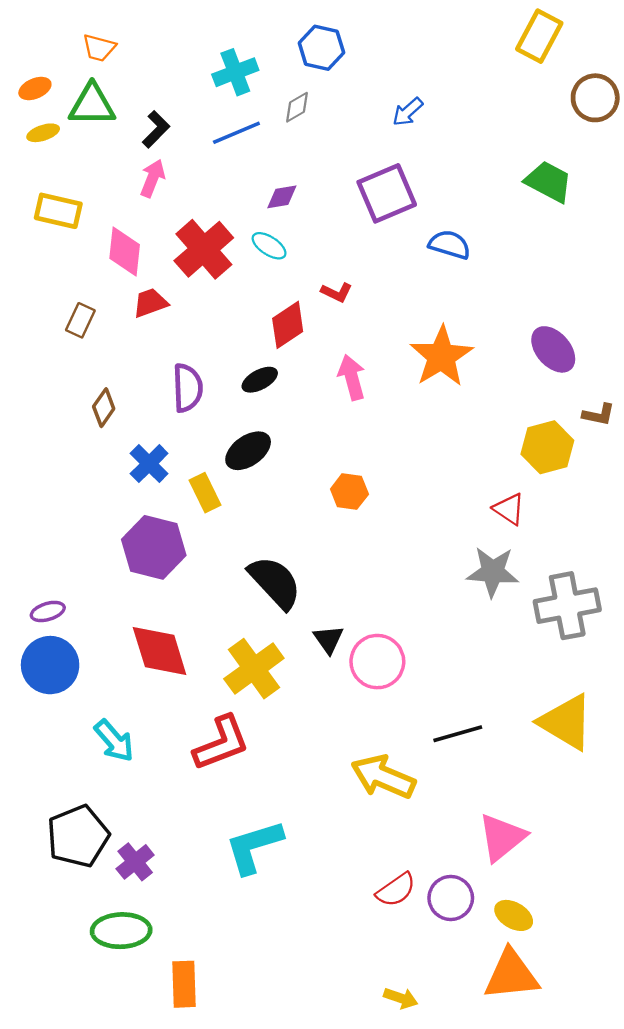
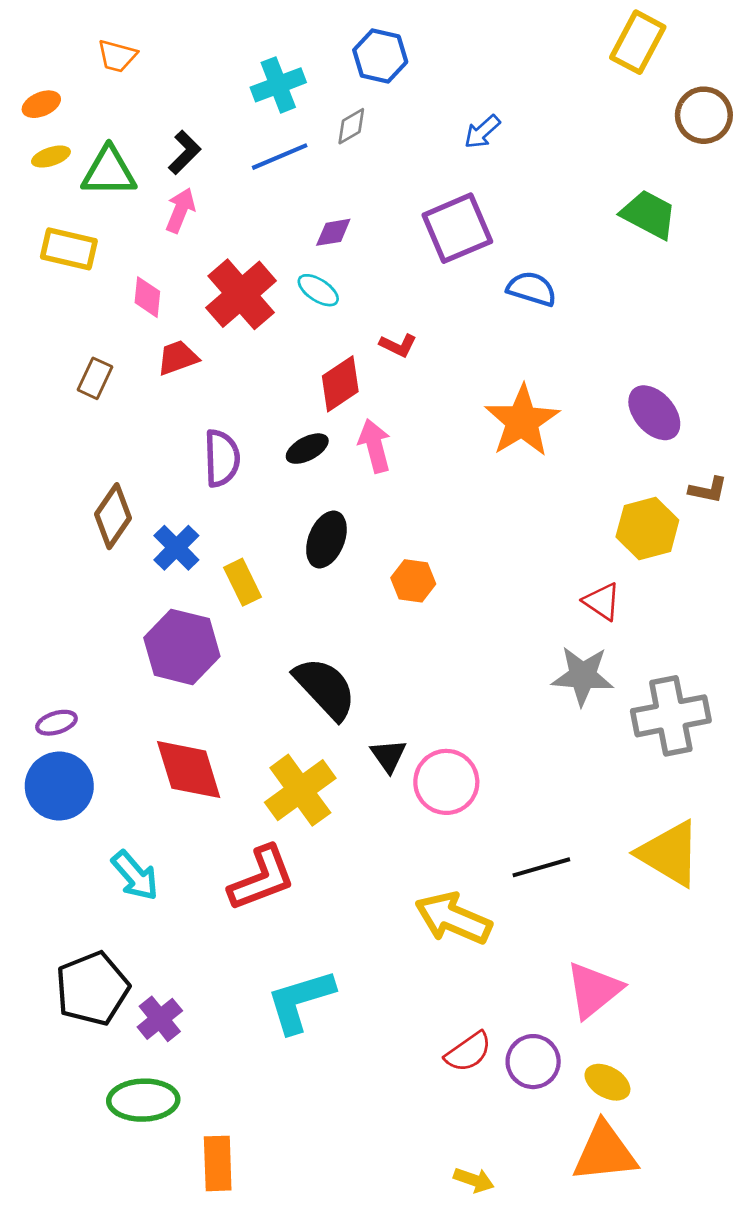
green triangle: (92, 105) -> (109, 172), moved
pink diamond: (125, 252) -> (147, 297), size x0.7
pink arrow: (352, 377) -> (375, 446), moved
brown diamond: (104, 408) -> (113, 516), moved, size x1.4
black ellipse: (248, 451) -> (326, 539), moved, turned -33

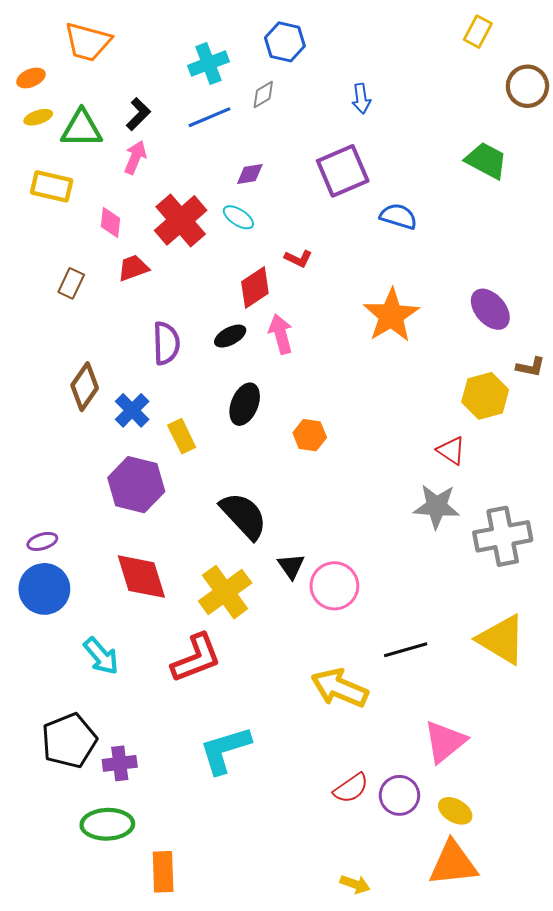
yellow rectangle: (638, 42) -> (478, 32), size x0.7
orange trapezoid: (117, 56) -> (88, 42), size x1.6
blue arrow: (482, 132) -> (361, 99), turned -56
purple cross: (160, 1019) -> (120, 763), turned 32

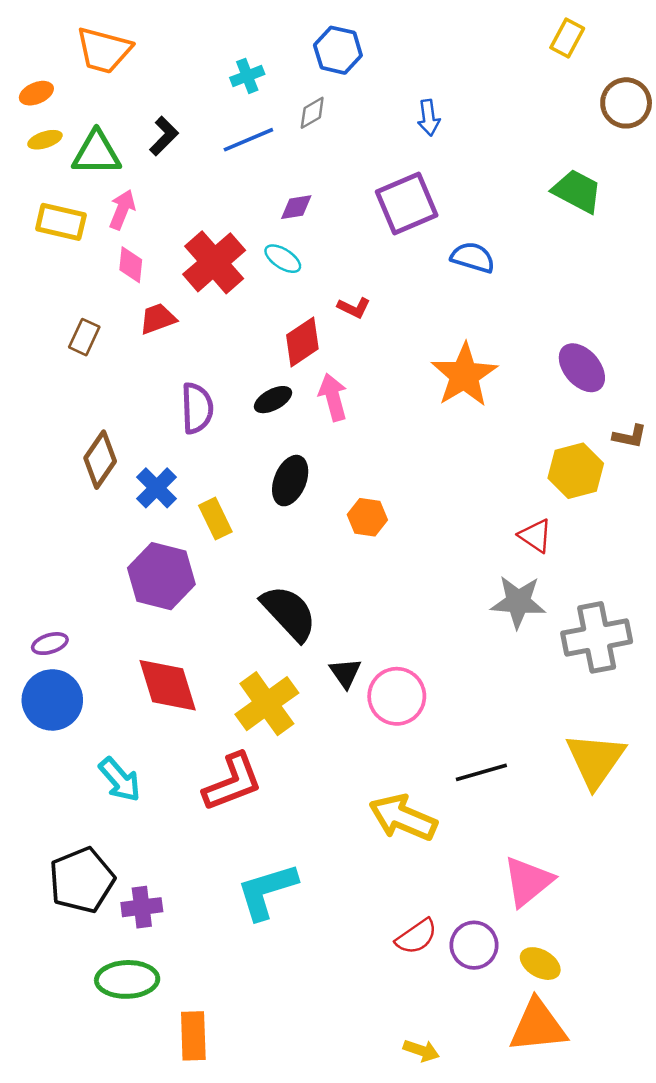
cyan cross: (208, 64) -> (247, 76), size x0.7
pink arrow: (135, 157) -> (122, 210), moved
yellow triangle: (502, 639) -> (595, 760), turned 34

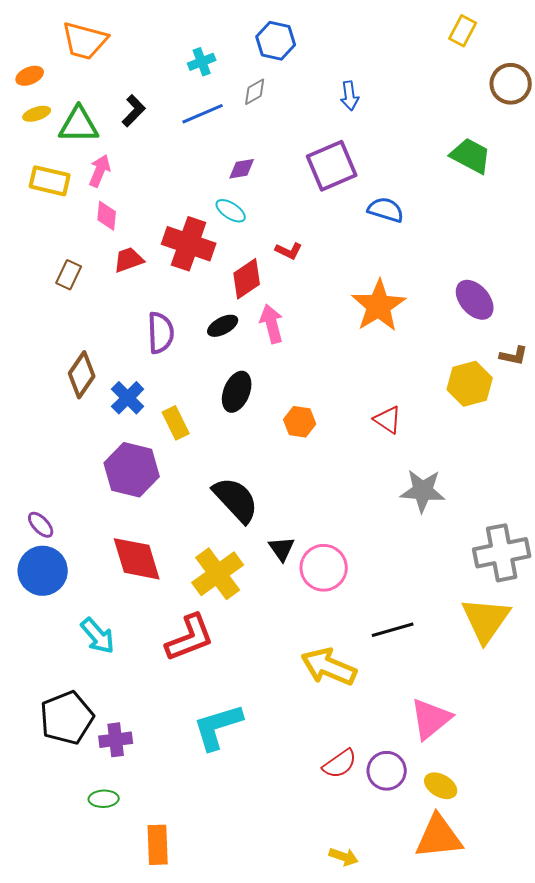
red cross: (214, 262) -> (189, 244), moved, turned -30
red triangle: (535, 536) -> (388, 420), moved
gray cross: (597, 637) -> (502, 553), moved
purple ellipse: (50, 644) -> (41, 525), turned 64
green ellipse: (127, 979) -> (104, 799), size x0.6

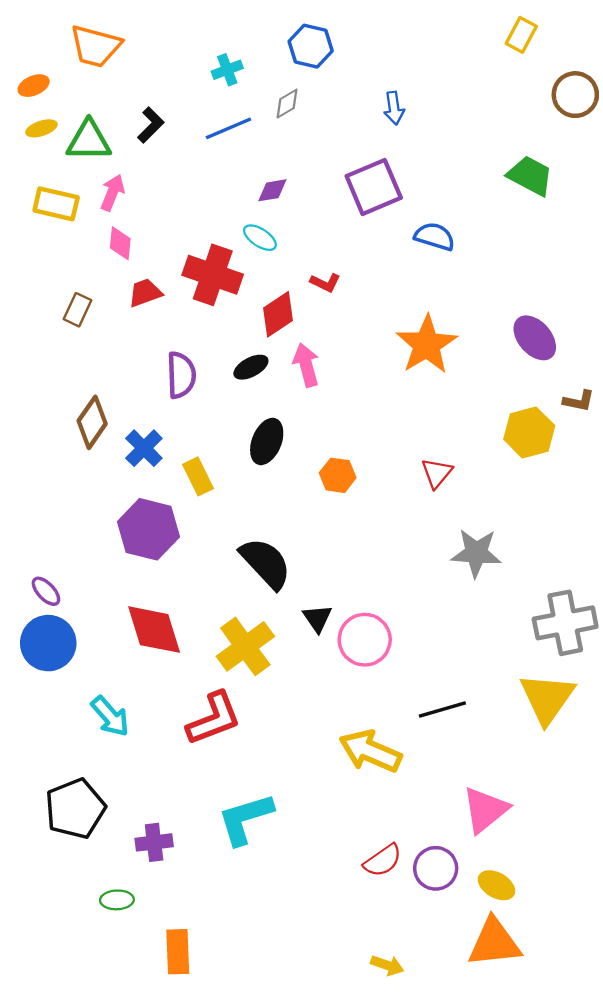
red triangle: (388, 420) -> (437, 473), turned 36
purple cross: (116, 740) -> (154, 842), moved

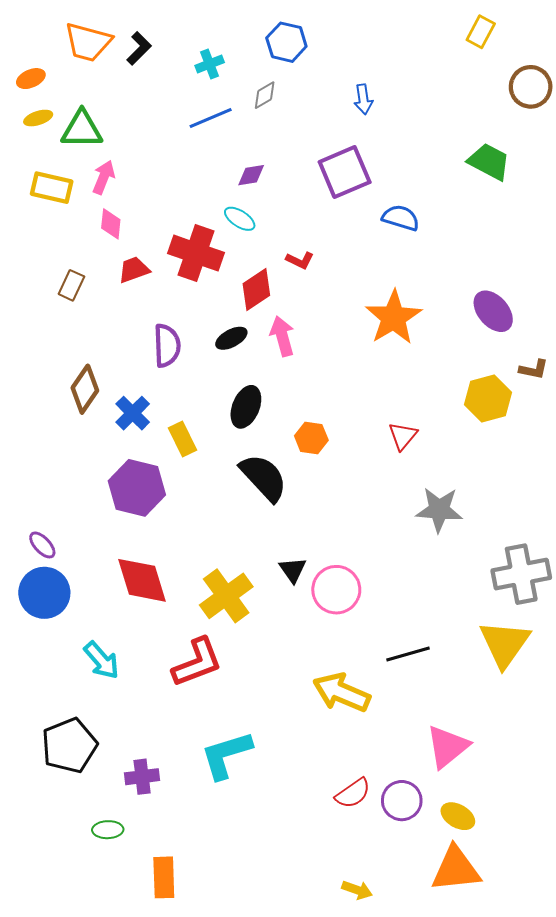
black L-shape: (151, 125) -> (139, 48), moved
black semicircle: (266, 563) -> (264, 477), moved

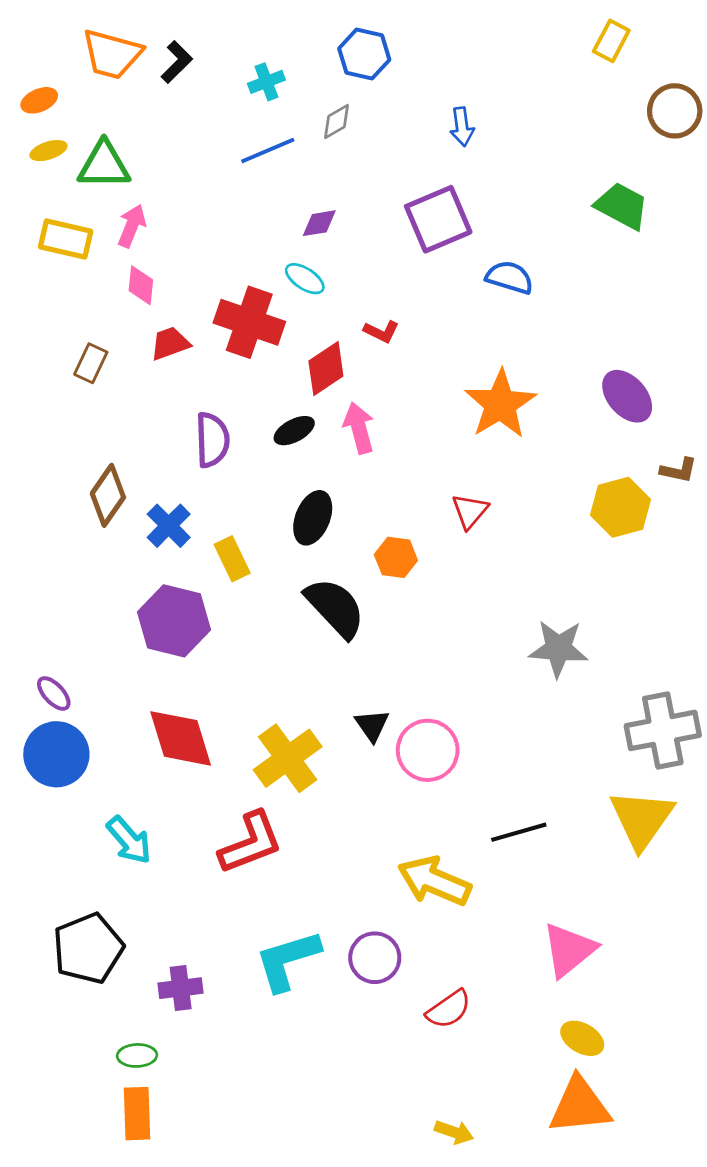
red triangle: (403, 436) -> (470, 511), moved
purple circle: (402, 801) -> (375, 958), moved
orange rectangle: (164, 877) -> (137, 1114), moved

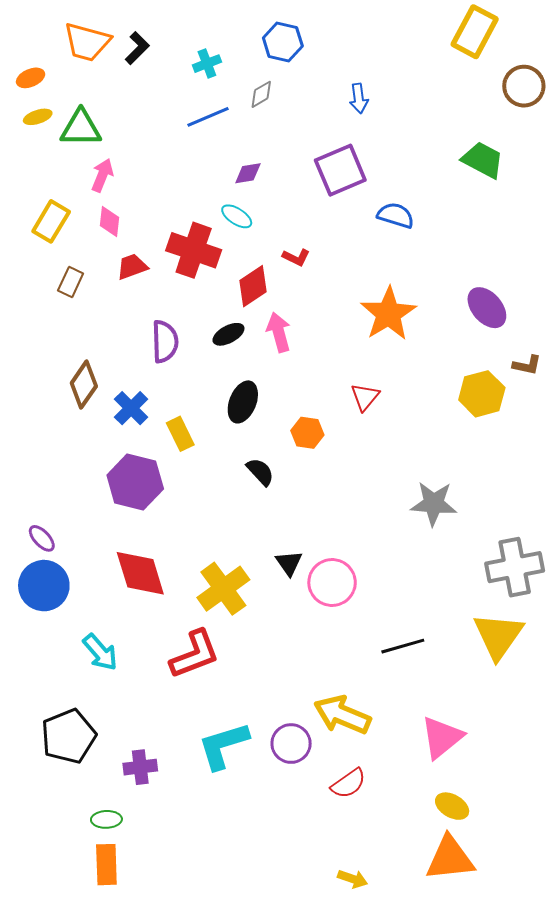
yellow rectangle: (611, 41) -> (475, 32), size x1.6
yellow rectangle: (66, 239) -> (51, 221), moved, turned -72
black semicircle: (335, 608) -> (260, 472), size x0.6
yellow arrow: (434, 881) -> (342, 715), moved

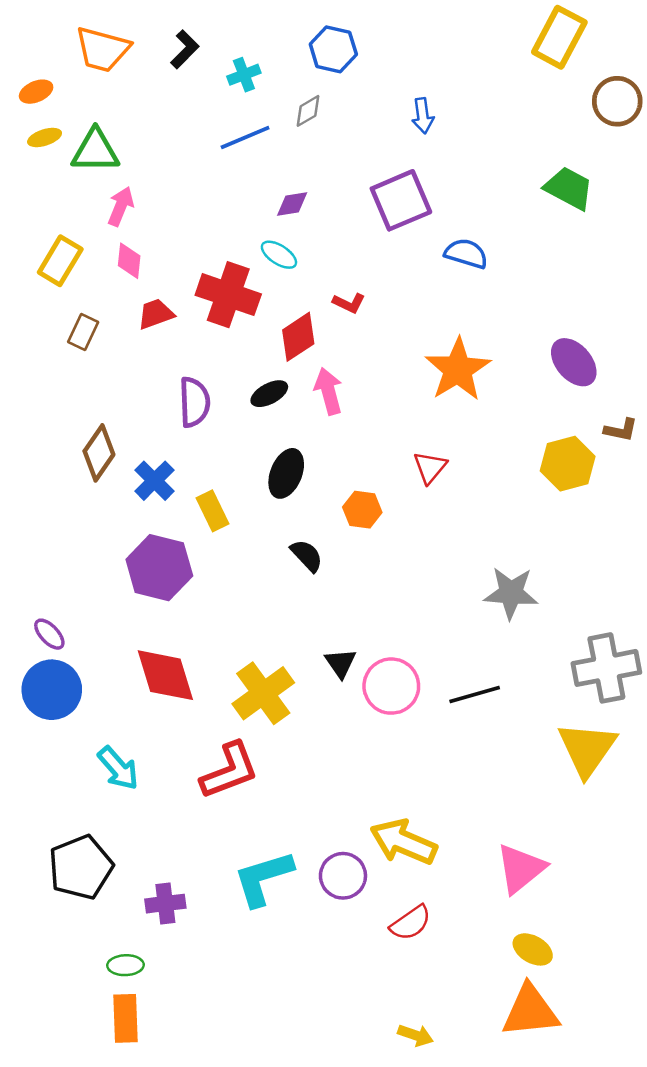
black L-shape: (137, 48) -> (185, 49), moved
black line: (403, 646) -> (475, 695), moved

